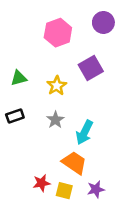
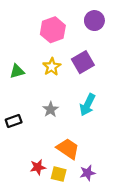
yellow star: (57, 86) -> (52, 67), moved
black rectangle: (15, 116) -> (14, 121), moved
cyan arrow: (84, 132) -> (87, 105), moved

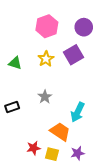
purple circle: (94, 21) -> (84, 27), moved
green triangle: (17, 71) -> (15, 63), turned 32
cyan arrow: (87, 105) -> (78, 112), moved

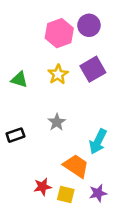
purple circle: (84, 27) -> (89, 25), moved

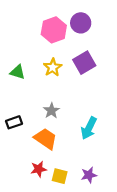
orange trapezoid: (76, 166) -> (46, 139), moved

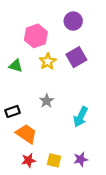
pink hexagon: (54, 30) -> (36, 36), moved
orange trapezoid: (46, 139) -> (26, 134), moved
red star: (39, 169) -> (29, 160), moved

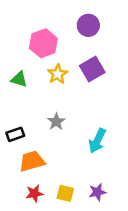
orange trapezoid: (26, 134) -> (32, 161), turned -50

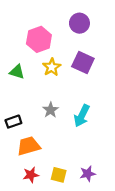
purple square: (92, 69) -> (83, 62), turned -35
cyan arrow: (97, 141) -> (82, 116), moved

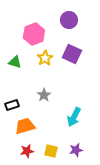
cyan arrow: (82, 116) -> (74, 117), moved

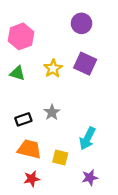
pink hexagon: (34, 34) -> (21, 36), moved
black rectangle: (12, 105) -> (23, 119), moved
orange trapezoid: (25, 126) -> (29, 149), turned 30
yellow square: (51, 151) -> (60, 157), moved

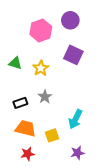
pink hexagon: (21, 36) -> (41, 30), moved
yellow star: (53, 68) -> (41, 68), moved
yellow square: (60, 157) -> (52, 135), turned -32

